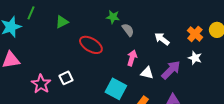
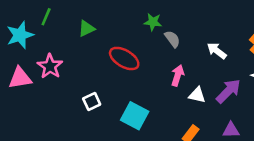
pink star: (41, 84) -> (50, 66), moved
cyan square: (116, 89) -> (135, 116), moved

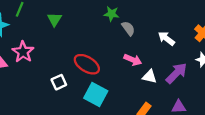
green triangle: (86, 29) -> (54, 19), turned -32
red ellipse: (124, 58) -> (87, 64), moved
pink arrow: (178, 75) -> (133, 60), turned 96

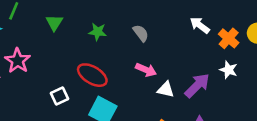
green star: (111, 14) -> (98, 32), moved
white arrow: (166, 38) -> (200, 25), moved

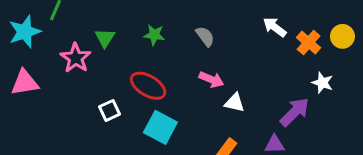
green triangle: (54, 23) -> (105, 38), moved
pink star: (18, 61) -> (76, 58), moved
white star: (229, 70) -> (322, 83), moved
purple arrow: (197, 86) -> (295, 112), moved

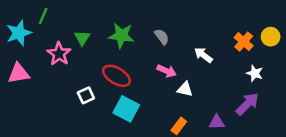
white arrow: (275, 27) -> (203, 55), moved
green star: (154, 35) -> (121, 35), size x1.5
purple arrow: (295, 112) -> (247, 104), moved

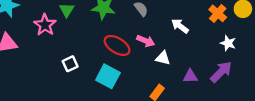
red ellipse: (116, 76) -> (117, 45), moved
purple triangle: (217, 122) -> (190, 76), moved

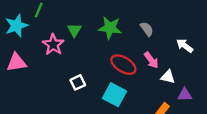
pink arrow: (146, 41) -> (151, 60), turned 30
purple triangle: (190, 76) -> (185, 95), moved

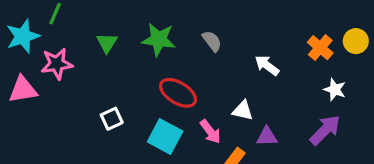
pink star: (53, 45) -> (57, 64), moved, turned 30
pink arrow: (151, 60) -> (210, 132), moved

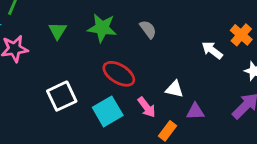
white arrow: (267, 65) -> (212, 50), moved
white square: (112, 119) -> (62, 96), size x1.5
cyan square: (165, 136) -> (108, 111), turned 32

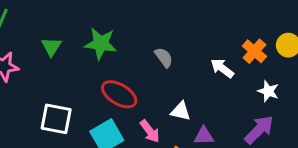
gray semicircle: (148, 29) -> (164, 57), moved
white square: (62, 96) -> (56, 119), turned 36

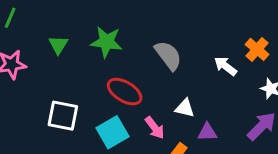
gray semicircle: (164, 57) -> (168, 55), size x1.5

